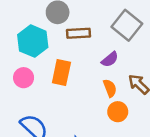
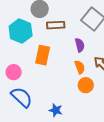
purple semicircle: (110, 59) -> (80, 45), turned -64
pink circle: (24, 78) -> (14, 72), moved

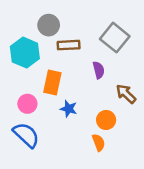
orange semicircle: (80, 67) -> (99, 142), moved
pink circle: (14, 72) -> (27, 104), moved
blue star: (56, 110) -> (69, 109), moved

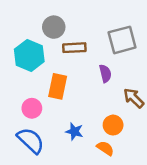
gray square: (115, 38) -> (122, 40), turned 36
blue star: (69, 109) -> (74, 131), moved
orange semicircle: (99, 142) -> (105, 148), turned -35

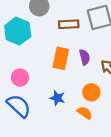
brown rectangle: (74, 48) -> (69, 24), moved
purple semicircle: (105, 73) -> (85, 57), moved
orange rectangle: (58, 86) -> (61, 58), moved

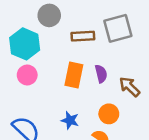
pink circle: (20, 78) -> (27, 75), moved

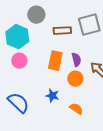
orange circle: (109, 114) -> (75, 79), moved

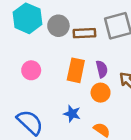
gray circle: (36, 15) -> (58, 26), moved
cyan hexagon: (17, 37) -> (27, 18), moved

